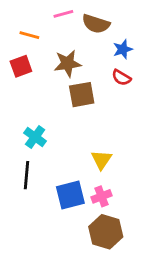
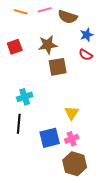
orange line: (29, 35) -> (21, 12), moved
cyan cross: (35, 137) -> (25, 97), turned 35

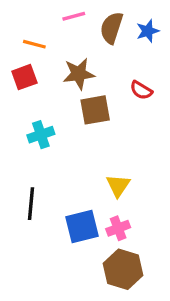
orange line: (21, 12) -> (34, 44), moved
brown semicircle: (68, 17) -> (112, 28), turned 90
blue star: (87, 35) -> (148, 31), moved
cyan cross: (25, 97) -> (41, 135), moved

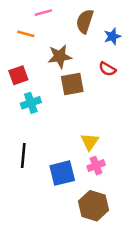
pink line: (74, 16) -> (43, 13), moved
blue star: (148, 31) -> (112, 36), moved
red square: (24, 77) -> (18, 75), moved
pink cross: (118, 228) -> (96, 166), moved

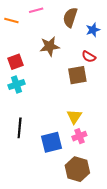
orange line: (26, 34) -> (11, 20), moved
brown square: (72, 84) -> (77, 75), moved
cyan cross: (31, 103) -> (17, 84), moved

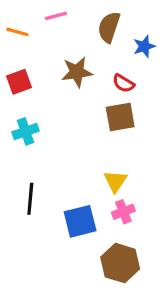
red semicircle: (89, 57) -> (123, 83), moved
red square: (15, 62) -> (19, 82), moved

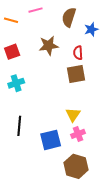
red semicircle: (123, 83) -> (78, 53), turned 56

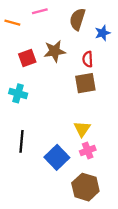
red square: (12, 52) -> (27, 58), moved
cyan cross: (16, 83) -> (18, 93), turned 35
blue square: (51, 140) -> (57, 157), turned -30

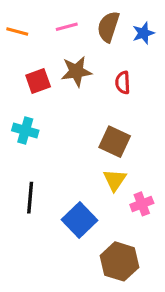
pink line: (40, 11) -> (67, 27), moved
blue star: (103, 33) -> (143, 33), moved
brown square: (85, 83) -> (115, 142), moved, turned 35
pink cross: (88, 151) -> (142, 204), moved

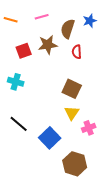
brown semicircle: (108, 27) -> (68, 29), moved
black line: (30, 198) -> (19, 124), turned -54

